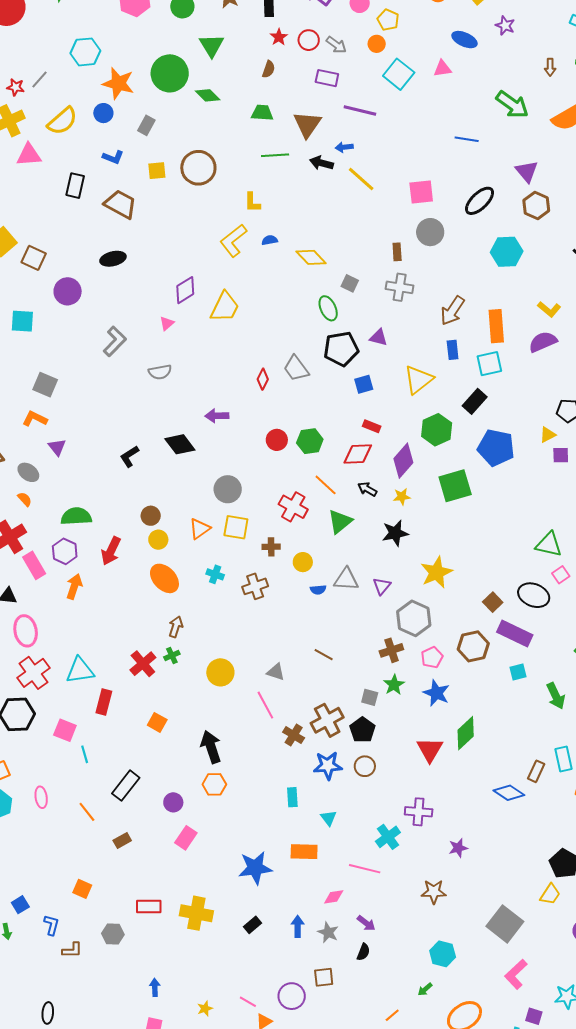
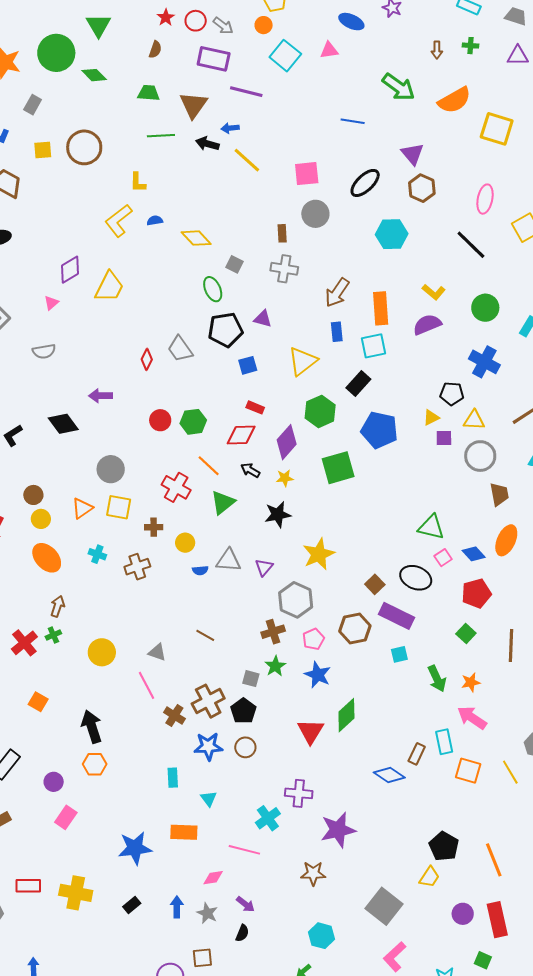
purple rectangle: (327, 78) -> (214, 59), size x1.4
purple star: (458, 848) -> (338, 830), size x1.8

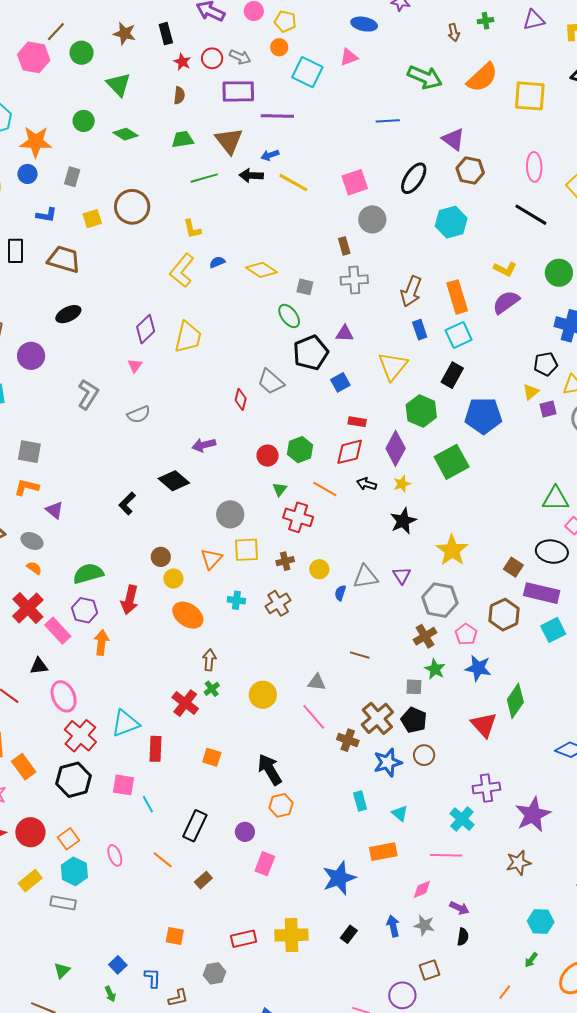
green circle: (56, 53) -> (84, 121), size x0.6
green triangle: (223, 502) -> (280, 489), moved, size x0.6
blue semicircle: (200, 570) -> (340, 593), turned 126
cyan square: (399, 654) -> (553, 630), size x1.4

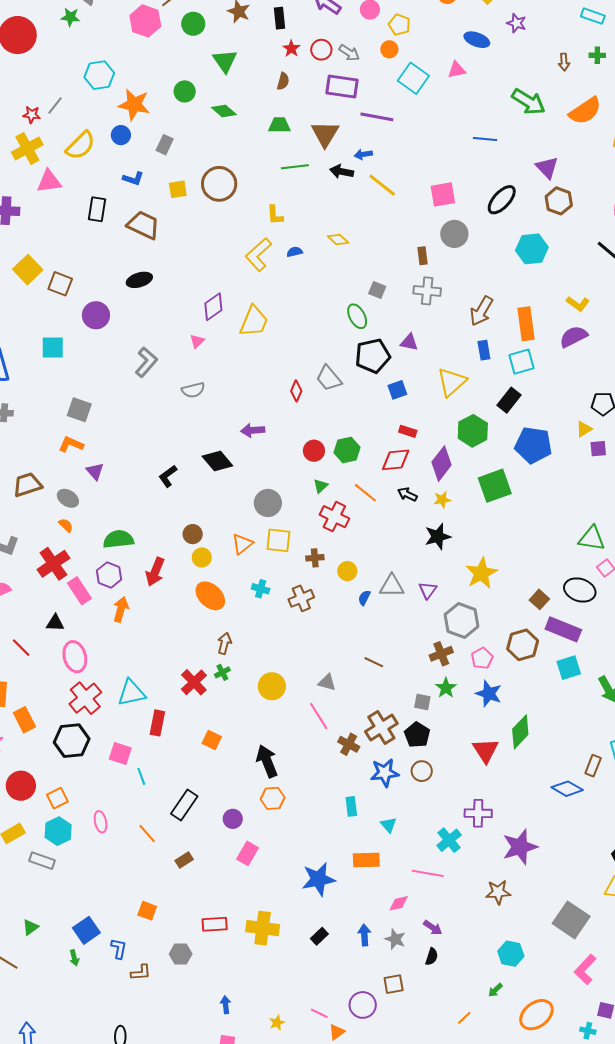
yellow diamond: (261, 270) -> (338, 239), moved, size x0.7
blue square: (118, 965) -> (86, 930), size x1.5

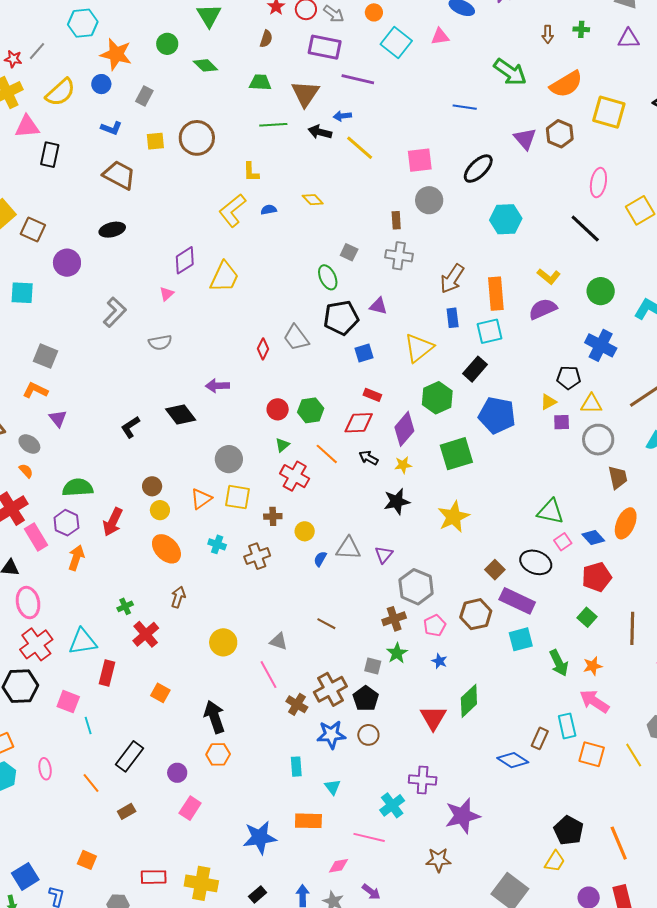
brown hexagon: (559, 201) -> (560, 134), moved
black rectangle: (97, 209) -> (50, 155), moved
yellow star: (481, 573) -> (454, 517), moved
green cross: (222, 672) -> (125, 606), moved
blue star: (489, 694) -> (439, 661), size x0.6

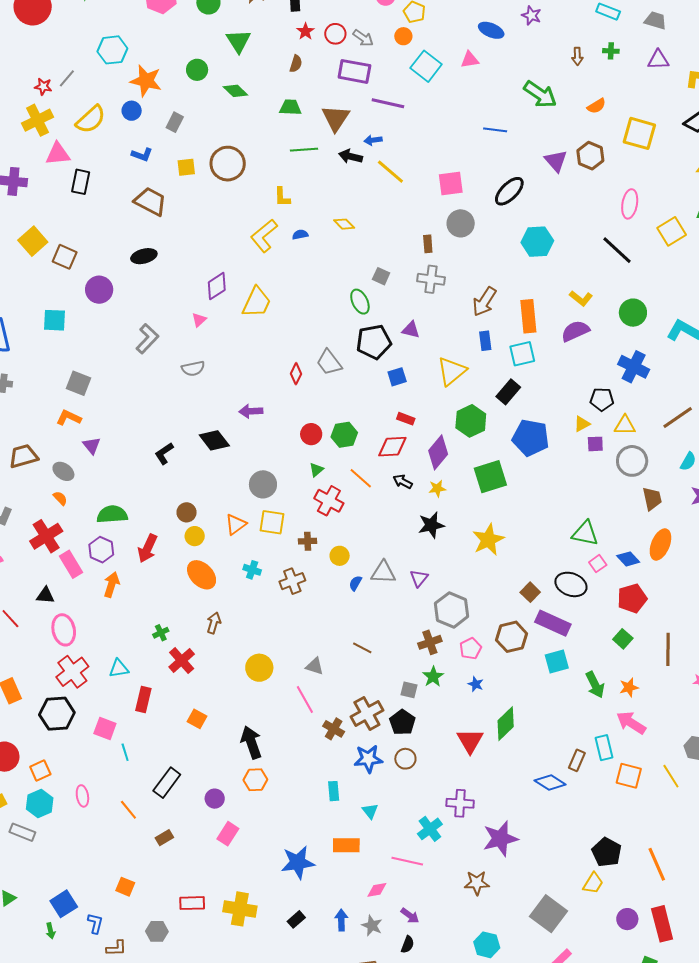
orange semicircle: (566, 84) -> (596, 106), size x0.6
cyan triangle: (83, 642) -> (119, 668), size x0.7

